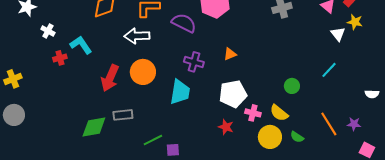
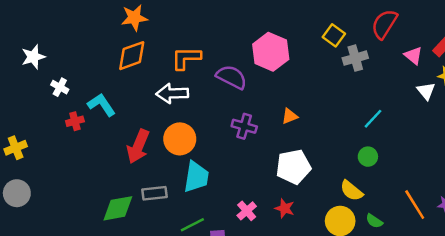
cyan line: (329, 70) -> (373, 119), moved
cyan trapezoid: (180, 92) -> (196, 177), moved
pink cross: (253, 113) -> (247, 211), moved, turned 35

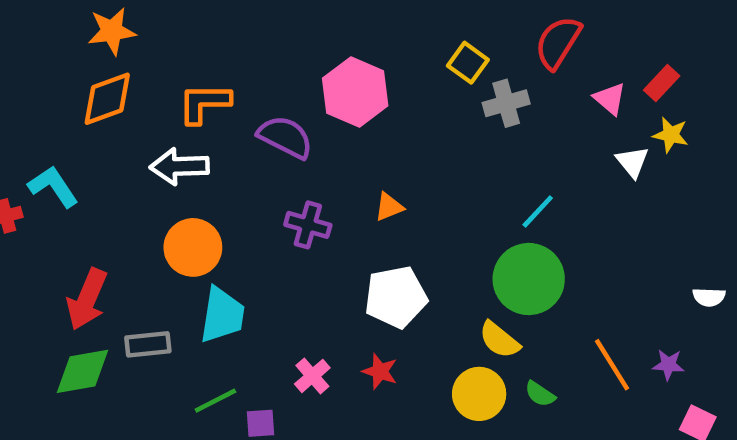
red arrow: (138, 146) -> (87, 299), moved
green circle: (368, 157) -> (529, 279), size x2.0

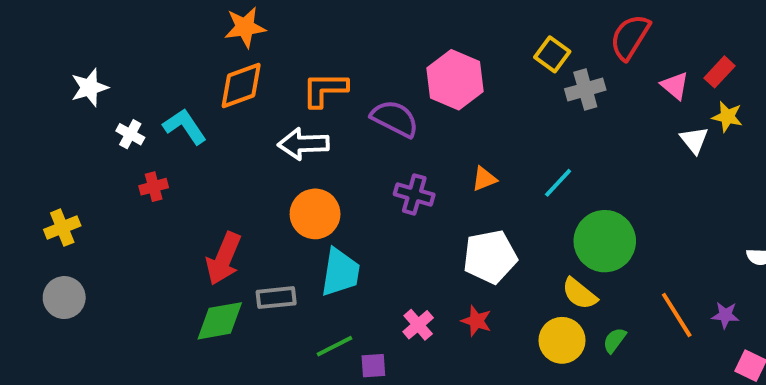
cyan L-shape: (53, 187) -> (185, 126), moved
cyan line: (538, 211) -> (558, 183), moved
green semicircle: (540, 394) -> (614, 340), turned 92

